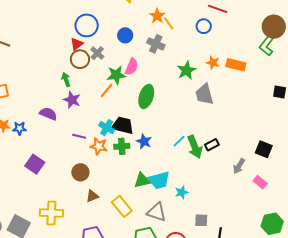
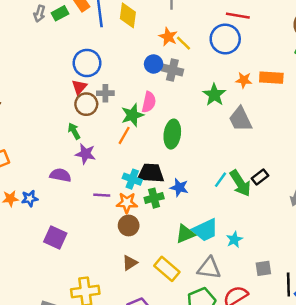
blue circle: (204, 26) -> (225, 39), size x1.6
blue circle: (125, 35) -> (154, 64), moved
gray cross: (97, 53) -> (105, 93), turned -32
brown circle: (80, 172) -> (129, 225), moved

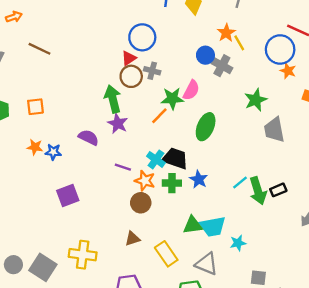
orange star: (244, 80) -> (288, 71), moved
green arrow: (74, 131) -> (113, 99), size x1.6
purple square: (55, 237) -> (68, 196), turned 30

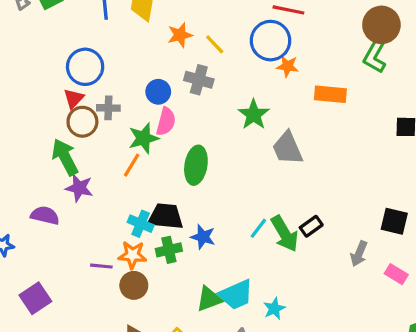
orange star: (226, 33) -> (180, 35), moved, turned 30
blue circle: (205, 55) -> (158, 92), moved
purple line: (123, 167) -> (101, 266), moved

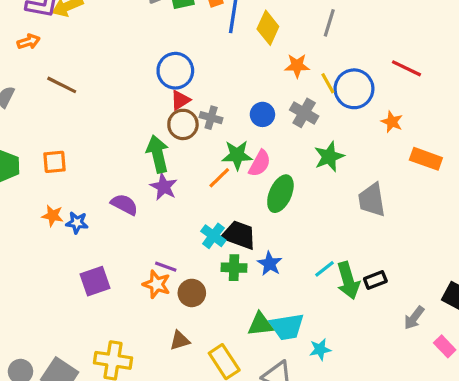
blue circle: (271, 41) -> (354, 89), moved
blue circle: (85, 67) -> (175, 71), moved
green star: (254, 115) -> (329, 157), moved
pink semicircle: (166, 122) -> (260, 163), moved
orange star: (132, 255) -> (157, 284), moved

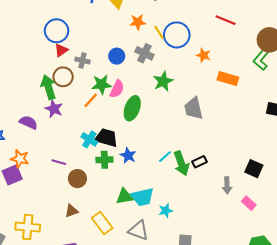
red line: (407, 68) -> (226, 20), moved
brown circle: (183, 124) -> (63, 77), moved
orange star: (157, 284) -> (20, 159), moved
gray arrow: (414, 318) -> (227, 185), turned -35

